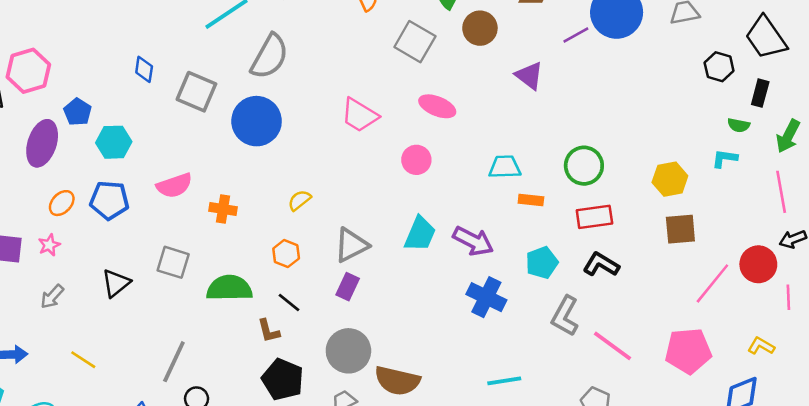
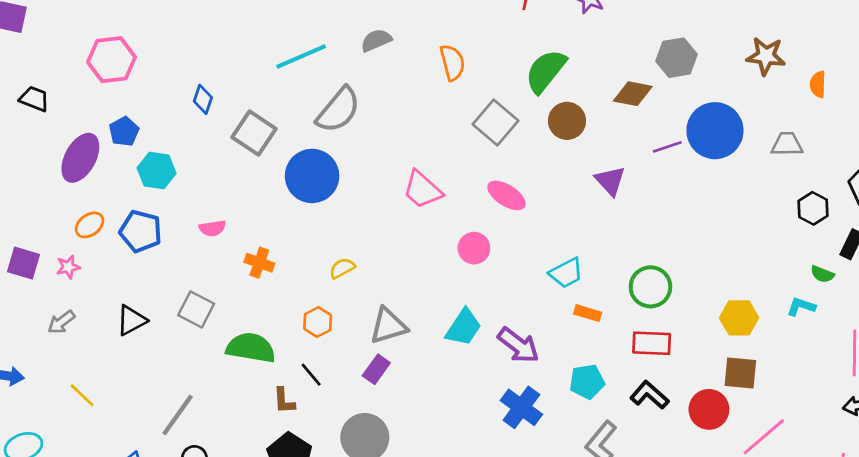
pink hexagon: (28, 71) -> (111, 60), moved
cyan trapezoid: (505, 167) -> (566, 273), turned 144
pink semicircle: (174, 185) -> (212, 228), size x0.7
red circle: (758, 264) -> (709, 409), moved

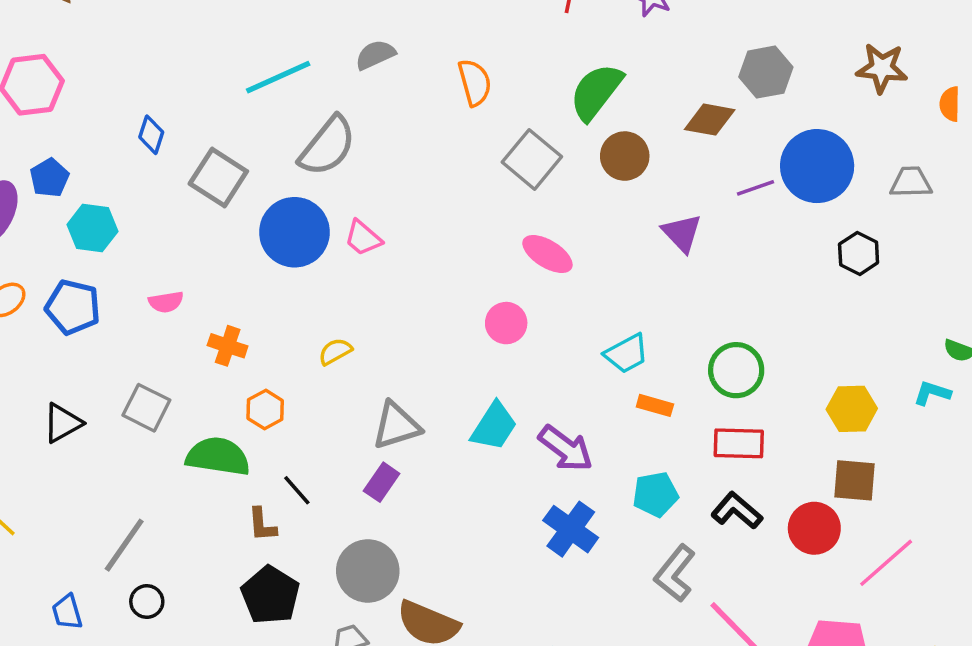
pink trapezoid: (422, 190) -> (363, 238), moved, size x0.7
black hexagon: (813, 208) -> (859, 253), moved
orange hexagon: (318, 322) -> (265, 410), moved

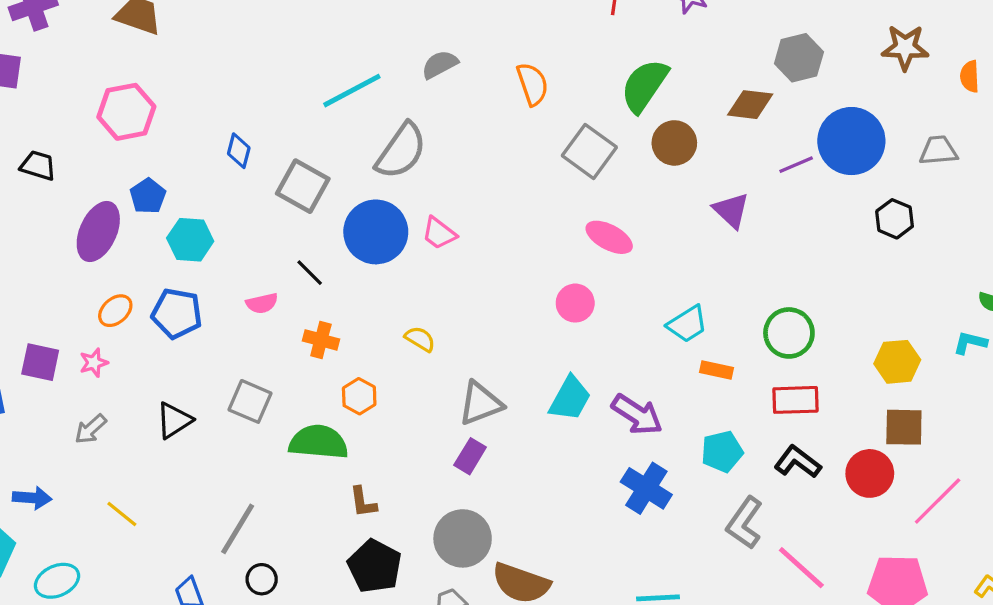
yellow semicircle: (335, 351) -> (420, 339), turned 64
black line: (297, 490) -> (310, 273), moved

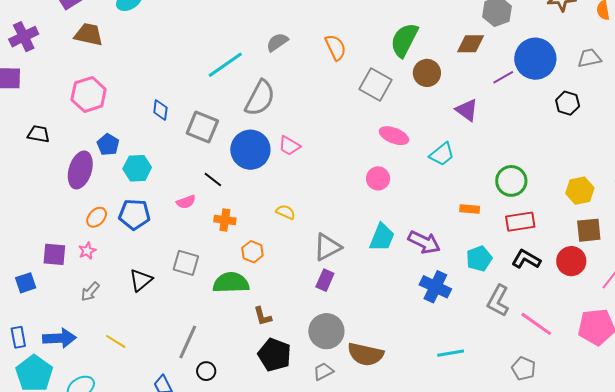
cyan trapezoid: (687, 324) -> (442, 154), moved
blue arrow: (32, 498) -> (59, 338), size x1.4

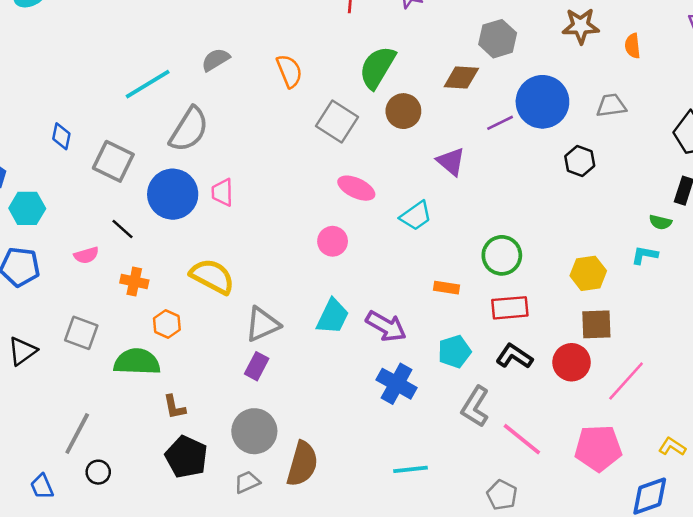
pink trapezoid: (289, 146) -> (222, 192), turned 55
yellow semicircle: (286, 212) -> (212, 276), size x1.8
brown semicircle: (366, 354) -> (302, 464), turned -90

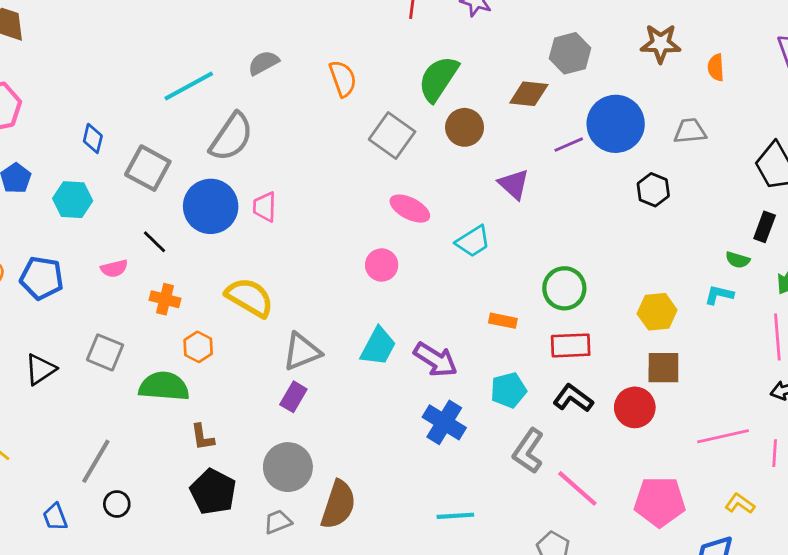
cyan hexagon: (27, 208) -> (73, 200), moved
pink line: (626, 381) -> (723, 436), moved, turned 33

